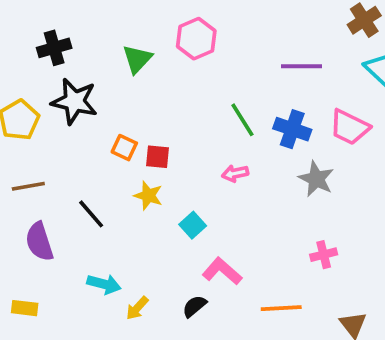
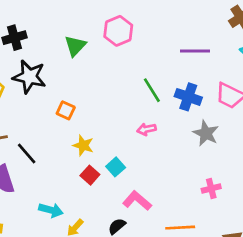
red square: (158, 157) -> (90, 175), moved, turned 36
black line: (91, 214) -> (27, 153), moved

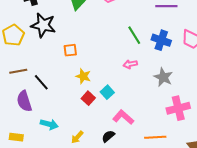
orange square: (66, 110) -> (70, 50), turned -32
gray star: (206, 133) -> (163, 77), moved
pink cross: (211, 189) -> (178, 108), size x1.6
cyan arrow: (51, 210) -> (49, 124), moved

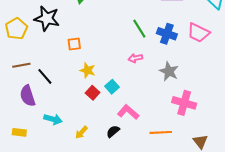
pink cross: (178, 108) -> (184, 103), turned 30

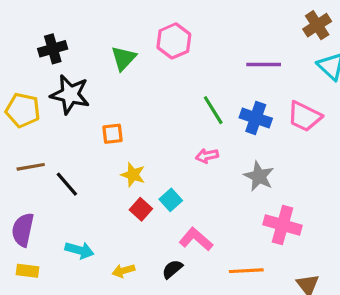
yellow pentagon: (16, 29) -> (23, 110), turned -30
purple semicircle: (28, 96) -> (23, 230), moved, turned 30
yellow arrow: (81, 132) -> (124, 271), turned 32

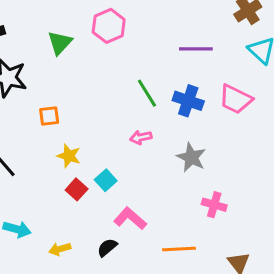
pink cross: (282, 225) -> (214, 205), size x0.7

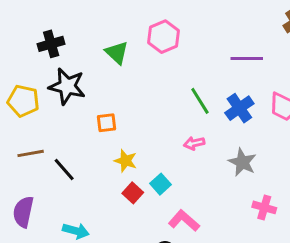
green triangle: (60, 43) -> (117, 53), turned -30
blue cross: (188, 101) -> (239, 108), turned 36

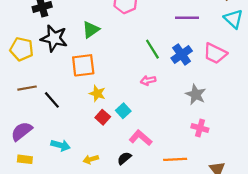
green triangle: (117, 53) -> (91, 30), moved, turned 42
orange square: (107, 123) -> (83, 65), size x1.6
gray star: (242, 162) -> (196, 95), moved
purple semicircle: (23, 212) -> (22, 131), turned 40

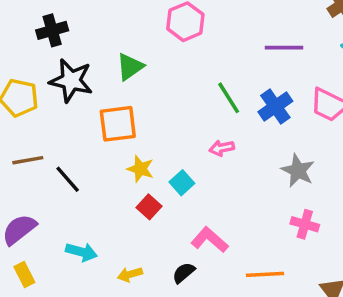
cyan square: (123, 111) -> (182, 183), moved
yellow rectangle: (25, 159) -> (24, 274), turned 56

